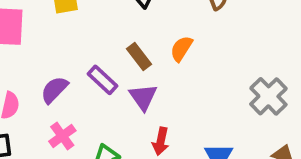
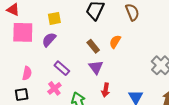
purple rectangle: (103, 80) -> (62, 68), moved
purple semicircle: (54, 90) -> (49, 40), moved

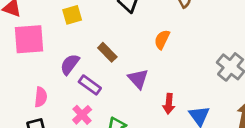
purple semicircle: (49, 40) -> (70, 64), moved
brown rectangle: (93, 46) -> (107, 52), moved
red arrow: (106, 90) -> (169, 104), moved

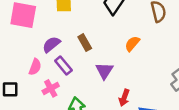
pink semicircle: (41, 97) -> (35, 67), moved

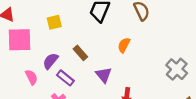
pink semicircle: (35, 67) -> (31, 77), moved, turned -35

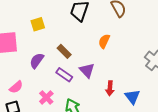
pink semicircle: (31, 77) -> (16, 87), moved, turned 80
purple rectangle: (65, 78) -> (64, 75), moved

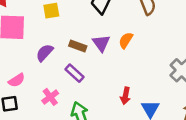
brown rectangle: (64, 51) -> (78, 46), turned -32
purple triangle: (87, 70) -> (101, 43), moved

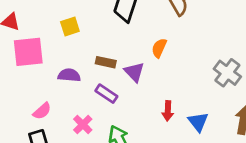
purple triangle: (101, 43) -> (134, 72), moved
purple semicircle: (45, 53) -> (69, 75), turned 60

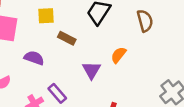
brown rectangle: (106, 62) -> (67, 38), moved
purple rectangle: (106, 94) -> (57, 93), moved

